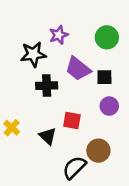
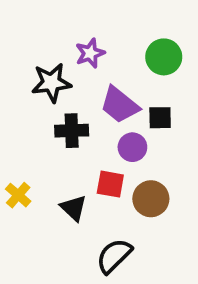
purple circle: (109, 106) -> (132, 147), moved
brown circle: (98, 151) -> (151, 199), moved

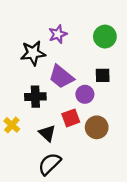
purple trapezoid: (120, 105) -> (61, 77), moved
black cross: (72, 131) -> (35, 97), moved
red square: (110, 184) -> (71, 118), turned -30
black semicircle: (114, 256) -> (50, 164), moved

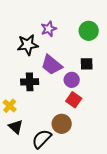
red square: (71, 118) -> (74, 100), moved, turned -35
brown circle: (97, 127) -> (62, 124), moved
black triangle: (47, 133) -> (16, 127), moved

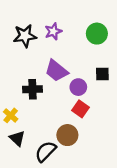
black star: (28, 45) -> (25, 36), moved
black square: (87, 64) -> (102, 74), moved

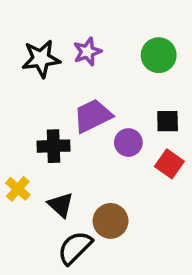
purple trapezoid: (56, 71) -> (93, 116), turned 115
red square: (80, 109) -> (169, 164), moved
black triangle: (17, 138) -> (61, 205), moved

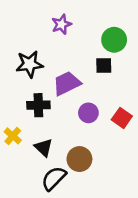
purple star: (87, 52) -> (61, 24), moved
black star: (41, 59) -> (29, 64), moved
black square: (168, 121) -> (104, 65), moved
purple circle: (128, 143) -> (88, 113), moved

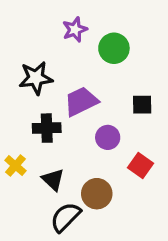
green circle: (114, 40) -> (114, 48), moved
black square: (104, 65) -> (142, 105), moved
red square: (122, 118) -> (141, 166), moved

